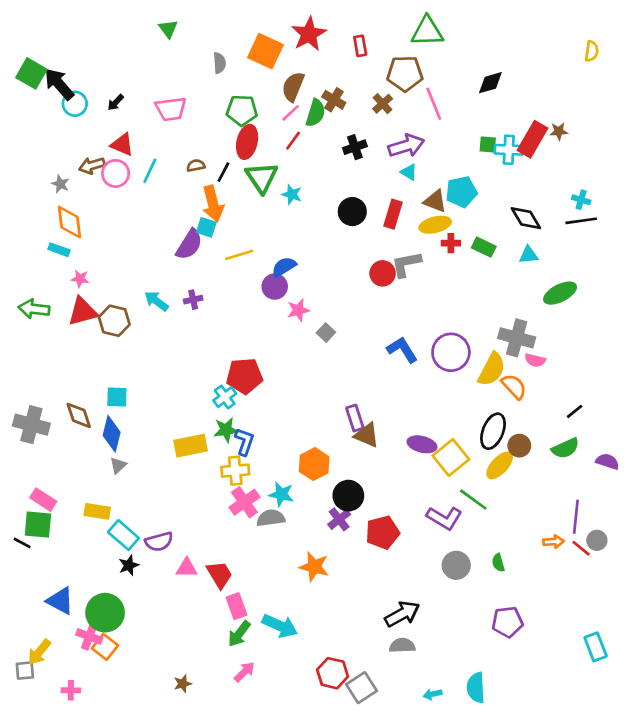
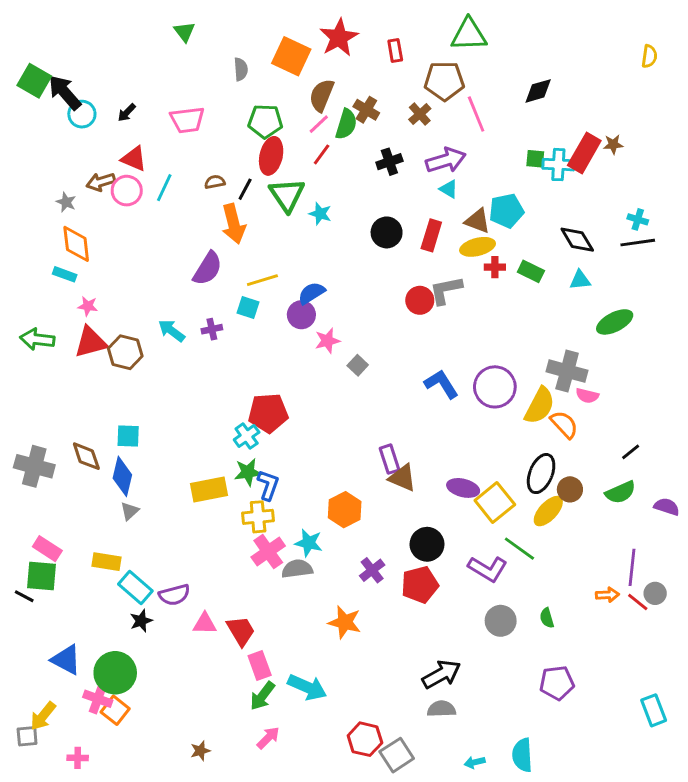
cyan square: (206, 227) -> (248, 308), moved
black circle: (348, 496) -> (427, 544), moved

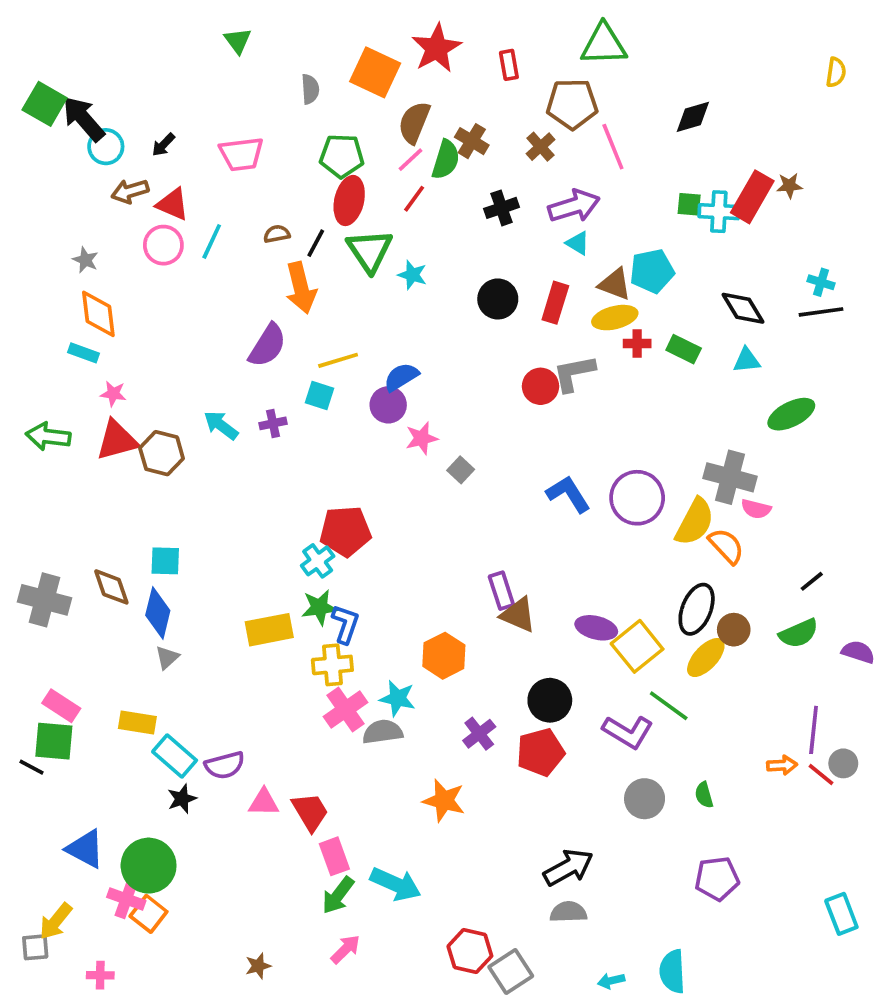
brown arrow: (101, 182) -> (130, 191), moved

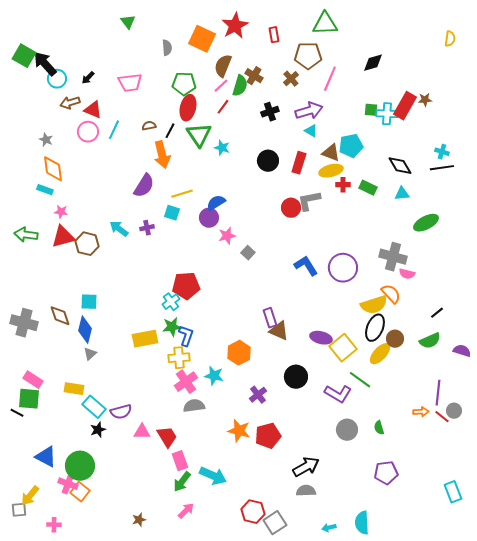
pink line: (613, 147) -> (330, 79), turned 45
yellow semicircle: (695, 522) -> (374, 305), moved, turned 44
gray semicircle: (383, 732) -> (194, 406), moved
red pentagon: (541, 752) -> (268, 436), moved

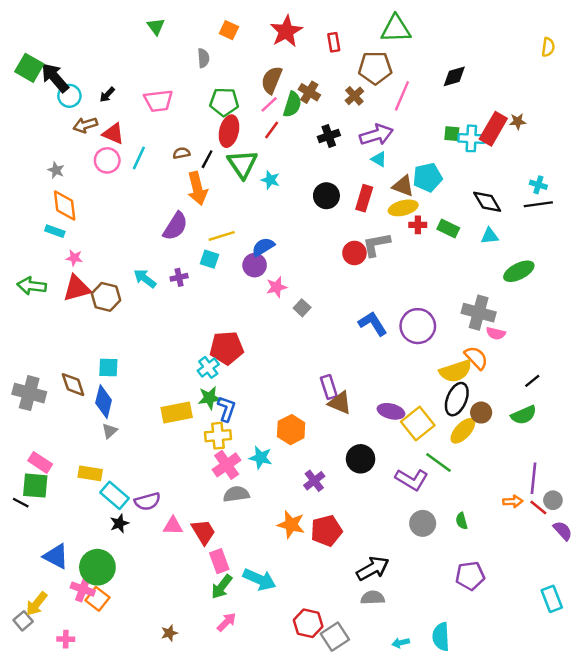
orange square: (202, 39) -> (229, 30), moved, size x0.6
purple semicircle: (462, 351) -> (563, 531), moved, turned 30
gray square: (19, 510) -> (23, 621), turned -35

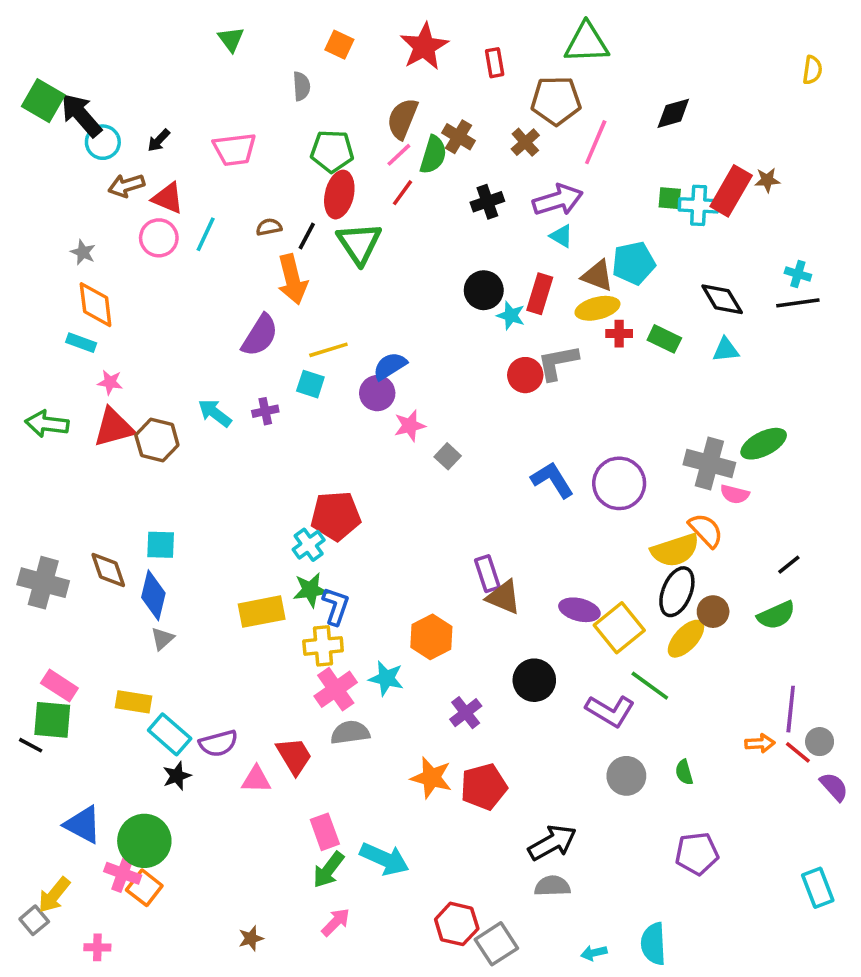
cyan star: (270, 180) -> (511, 315), moved
green ellipse: (519, 271) -> (764, 444), moved
red trapezoid: (203, 532) -> (294, 756), moved

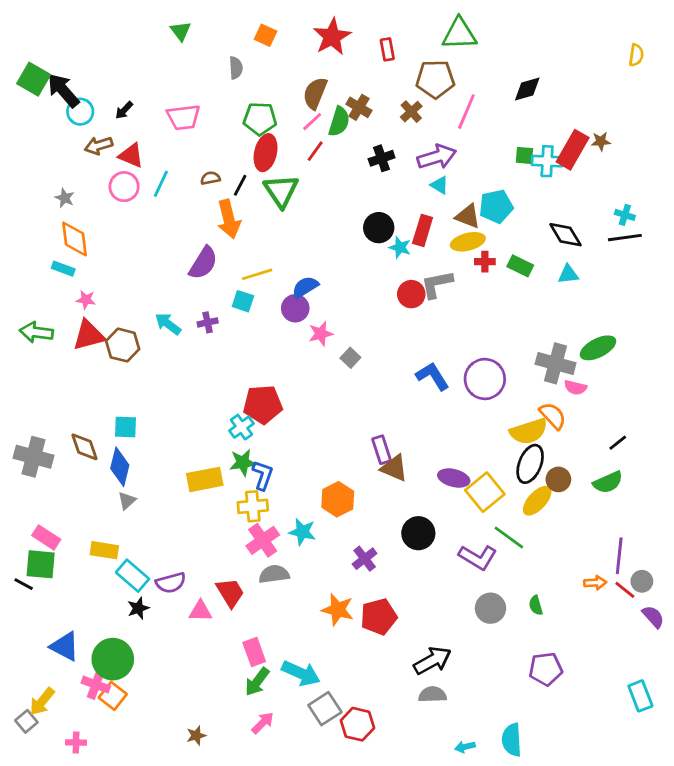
gray square: (496, 944) -> (325, 709), moved

